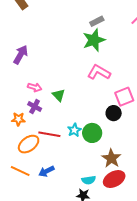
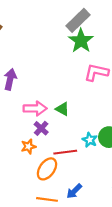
gray rectangle: (97, 21) -> (78, 20), size x1.6
pink arrow: (35, 87) -> (35, 108), size x1.5
purple cross: (35, 107) -> (41, 128), turned 32

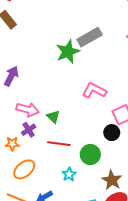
green star: (81, 41) -> (68, 52), moved
cyan star: (90, 140) -> (69, 174), moved
red line: (65, 152) -> (59, 144), moved

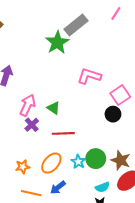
pink arrow: (28, 110) -> (28, 105), turned -70
orange star: (12, 144) -> (23, 167), moved
green circle: (90, 155) -> (96, 159), moved
orange ellipse: (24, 169) -> (51, 163), moved

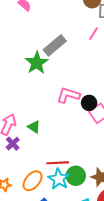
black circle: (113, 114) -> (89, 103), moved
red line: (63, 133) -> (58, 163), moved
cyan star: (78, 162) -> (59, 179), size x1.5

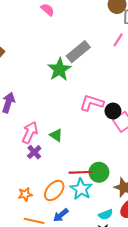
green circle: (76, 176) -> (99, 172), moved

